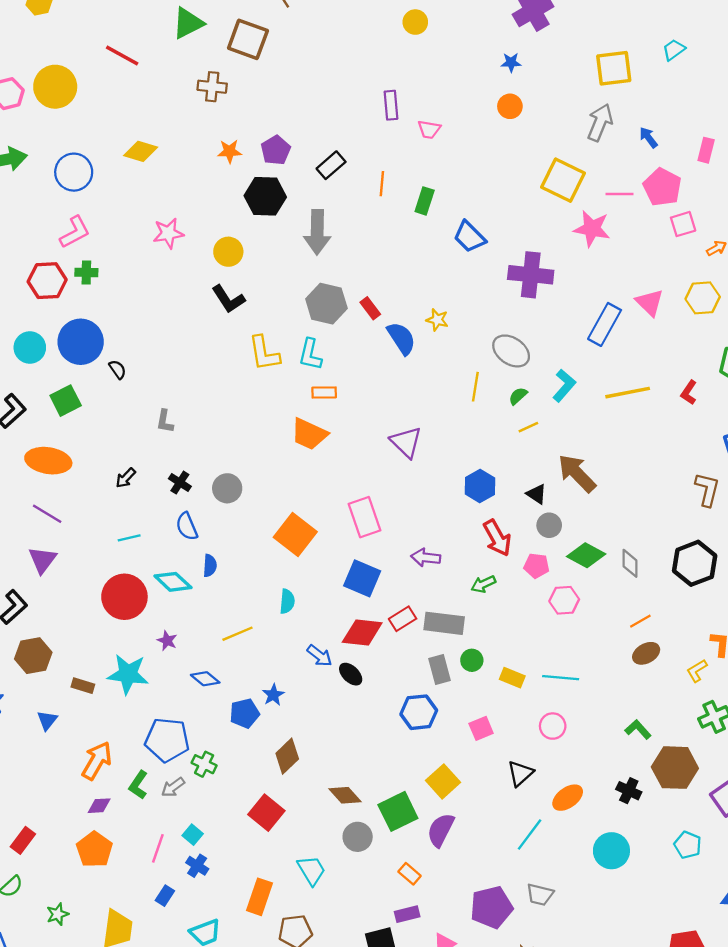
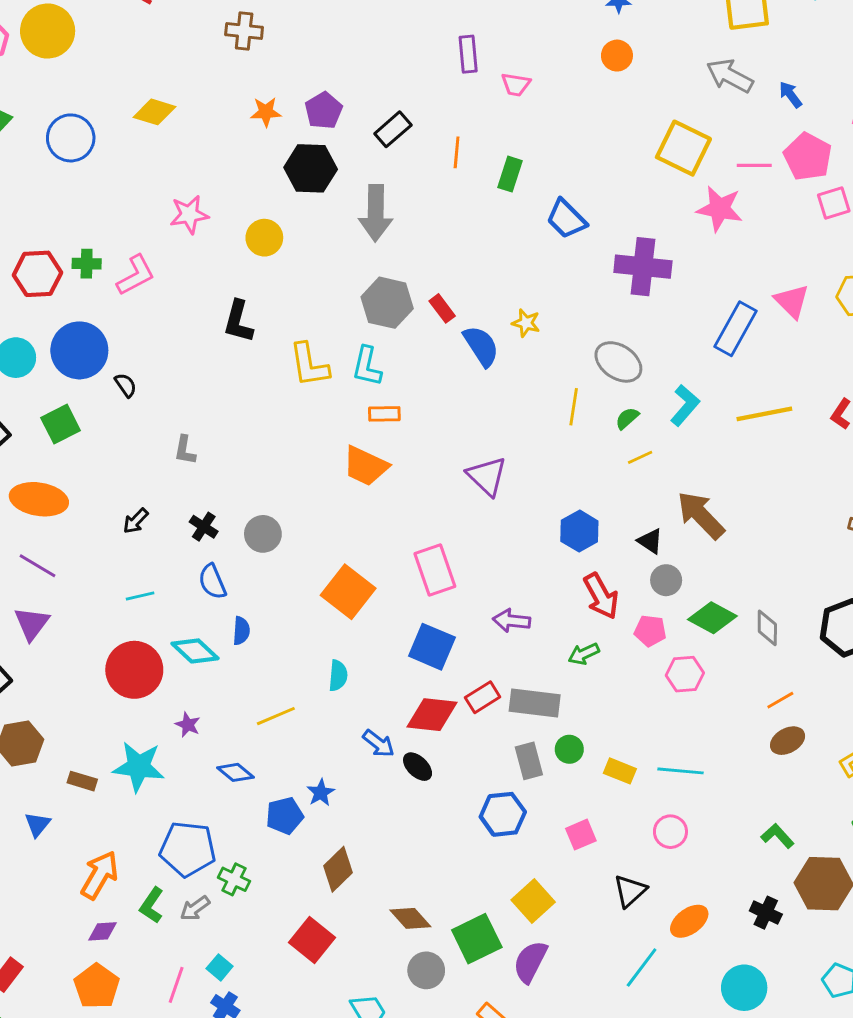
gray arrow: (600, 122) -> (730, 76), turned -84
pink L-shape: (75, 232) -> (136, 275), moved
black L-shape: (228, 299) -> (238, 321), moved, turned 48

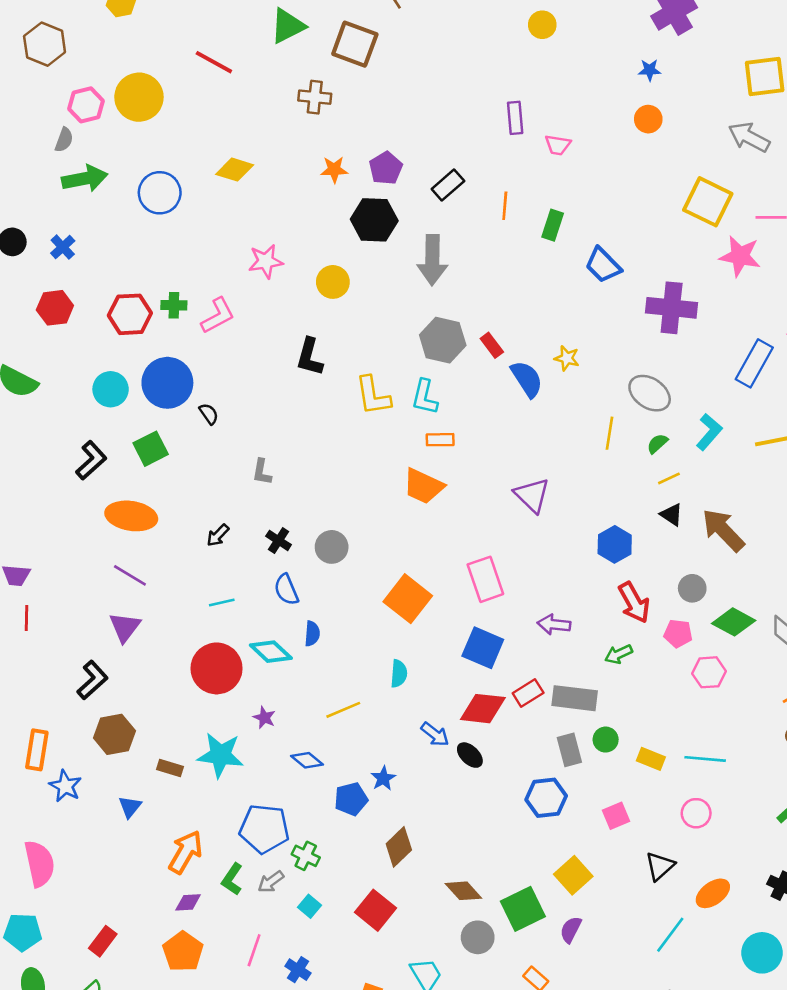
black triangle: (650, 541) -> (672, 515), moved
purple semicircle: (530, 962) -> (571, 930), size x0.7
cyan square: (220, 967) -> (310, 906), moved

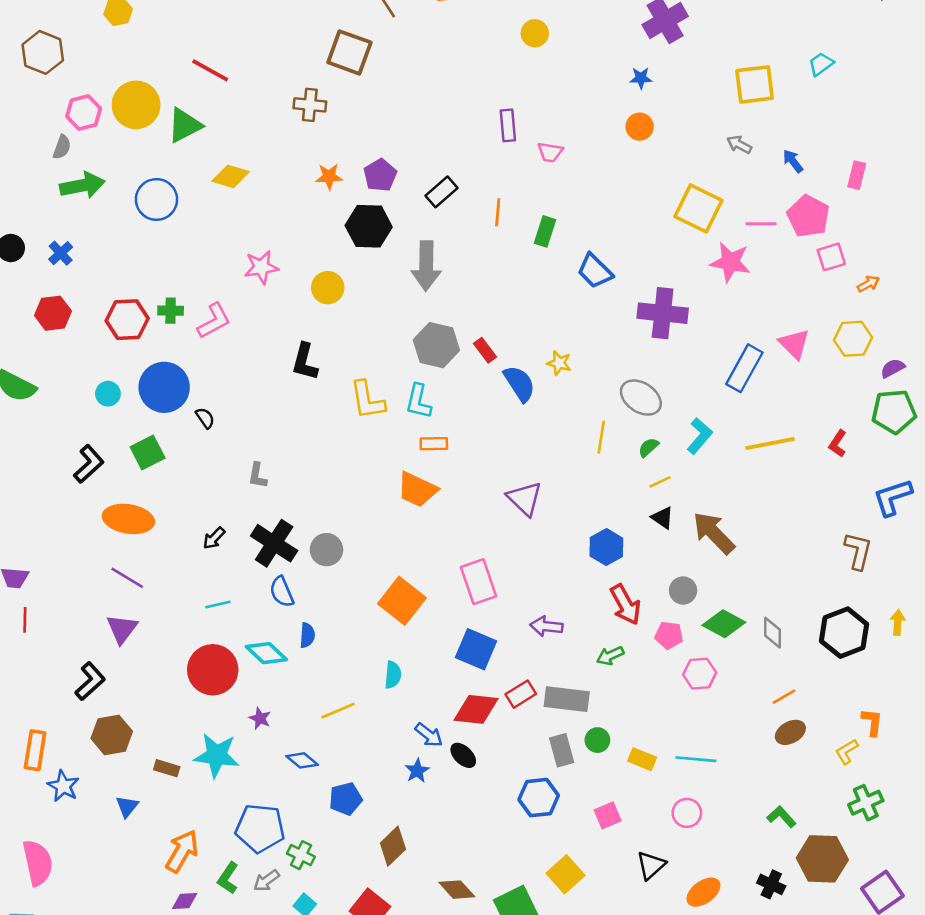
green triangle: (288, 26) -> (185, 125), moved
gray arrow: (749, 137) -> (739, 144), size x0.6
cyan circle: (111, 389) -> (108, 394), size x0.7
black cross: (279, 540) -> (274, 543), size x1.8
blue star: (383, 778) -> (417, 771), moved

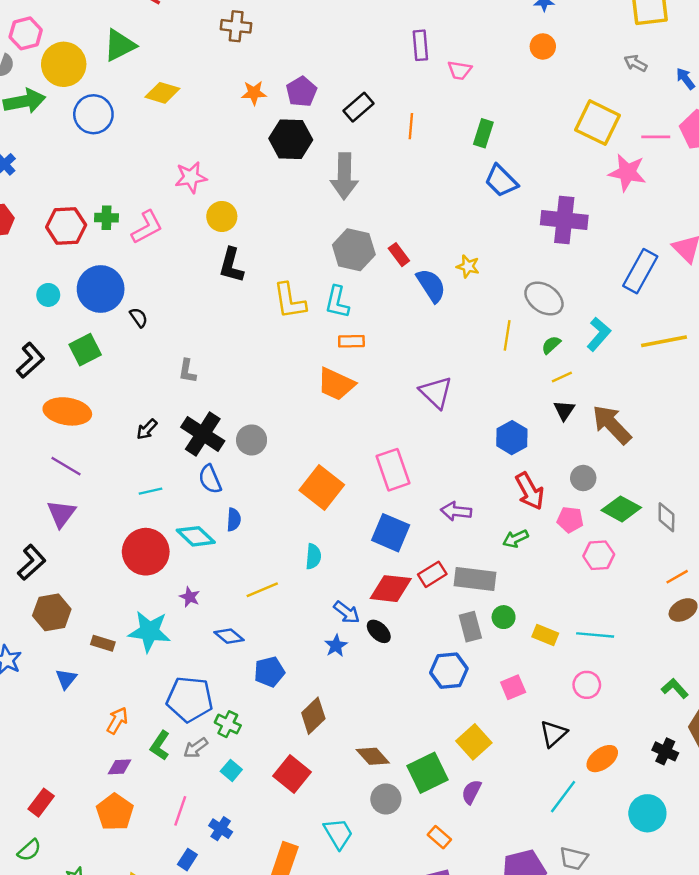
yellow circle: (136, 105) -> (64, 64), moved
green rectangle: (545, 231) -> (483, 133), moved
yellow circle: (328, 288) -> (222, 216), moved
black triangle: (663, 518) -> (564, 410), turned 30
orange arrow: (182, 851) -> (117, 721), size x0.7

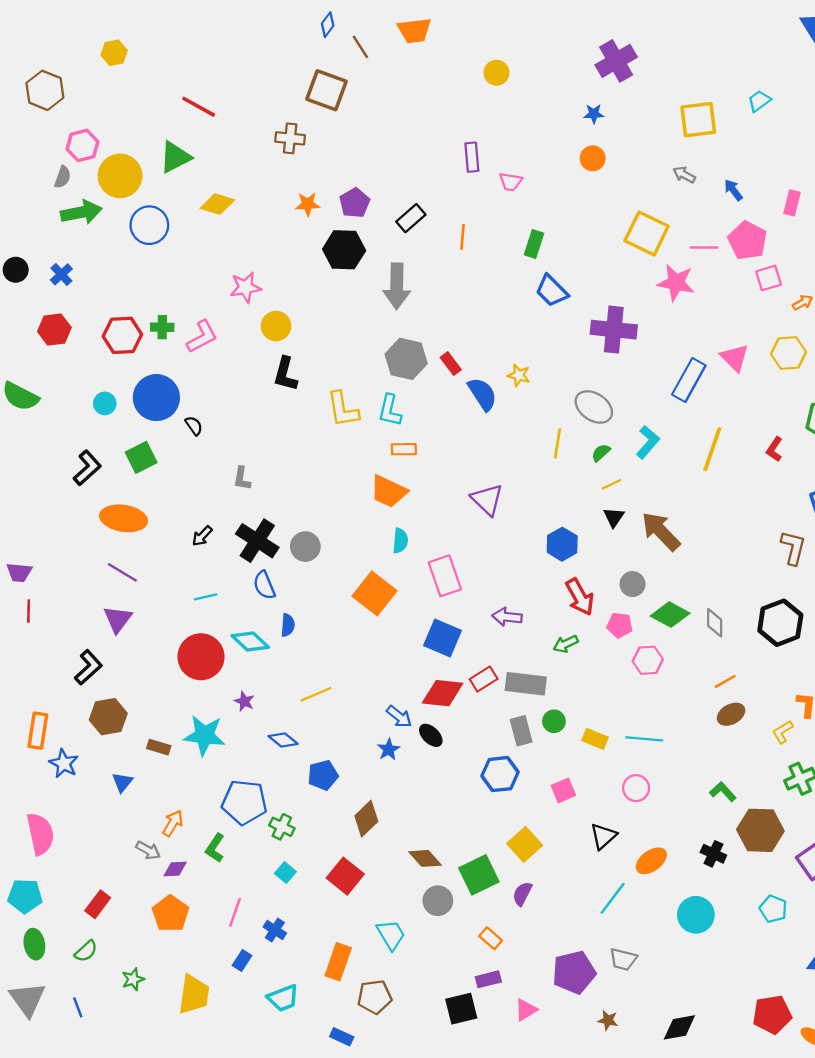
yellow line: (664, 341) -> (712, 449), turned -60
cyan semicircle: (313, 556) -> (400, 541), moved
gray arrow: (196, 748) -> (148, 850), moved, turned -115

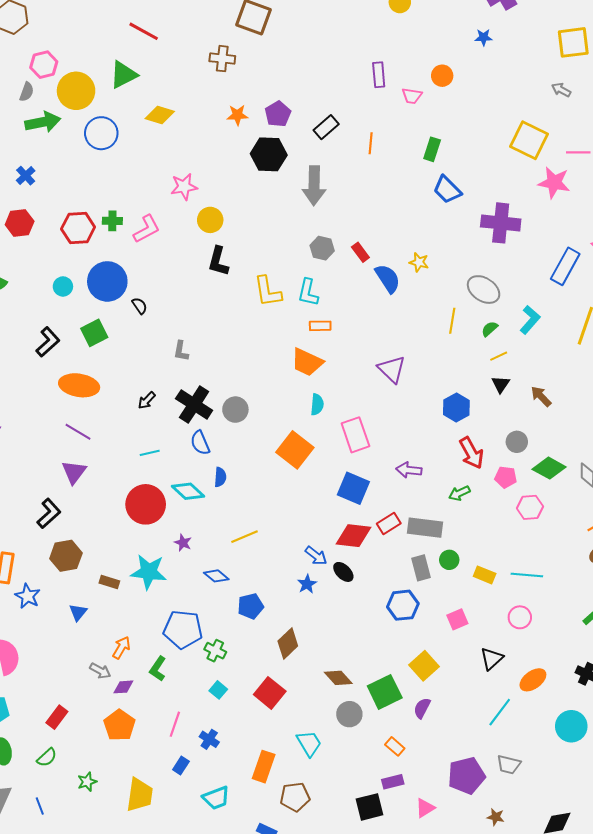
orange circle: (593, 158) -> (442, 76), moved
gray hexagon: (406, 359) -> (322, 248), size x0.7
brown arrow: (661, 531) -> (541, 396), size x0.6

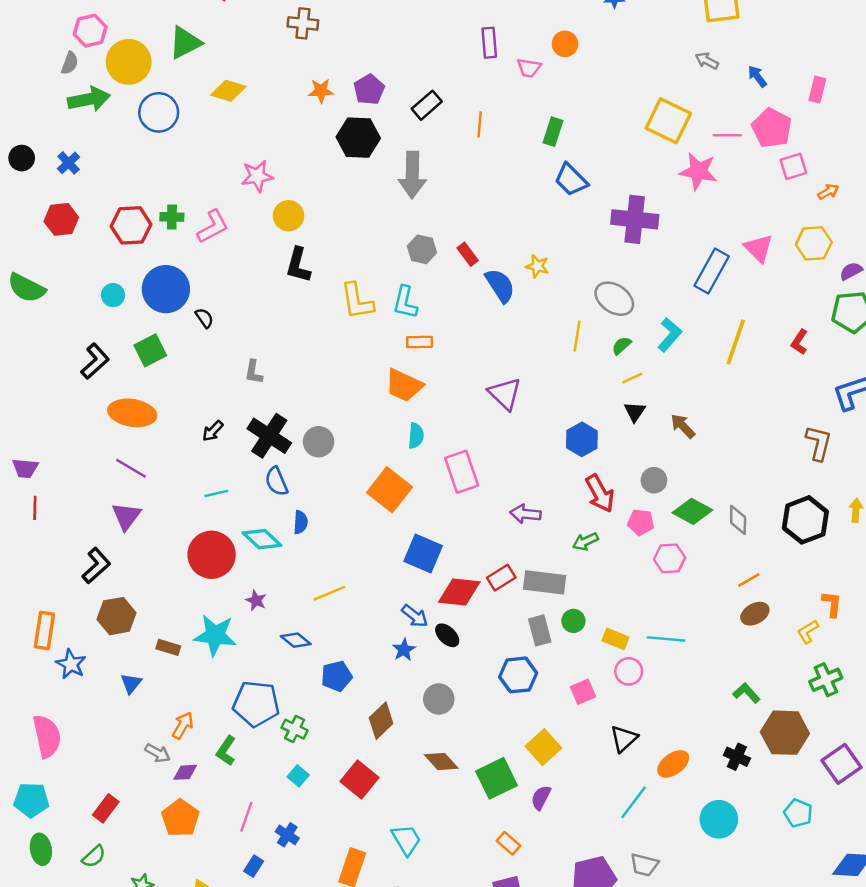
blue square: (353, 488) -> (423, 554), moved
pink circle: (520, 617) -> (629, 671), moved
gray circle: (349, 714) -> (439, 699), moved

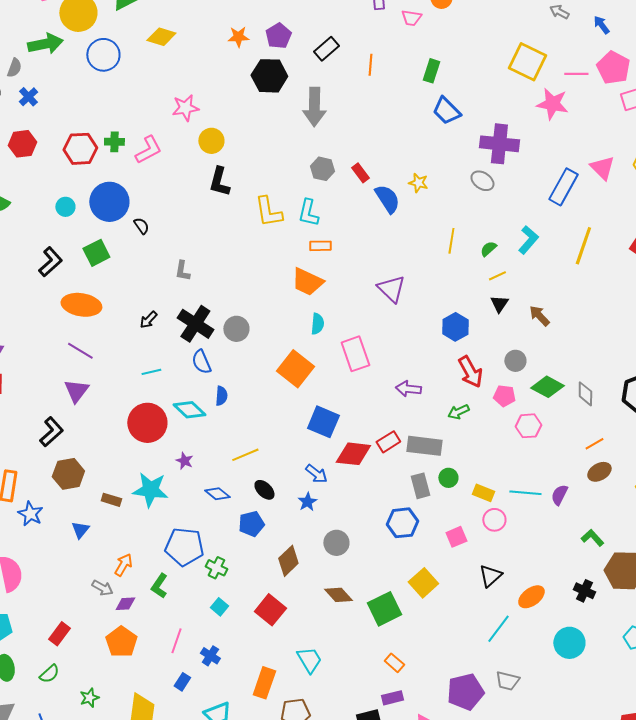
gray semicircle: (70, 63) -> (14, 68), moved
gray ellipse: (614, 299) -> (482, 181), moved, size x0.7
black ellipse: (447, 635) -> (264, 490), moved
purple semicircle: (541, 798) -> (559, 495), moved

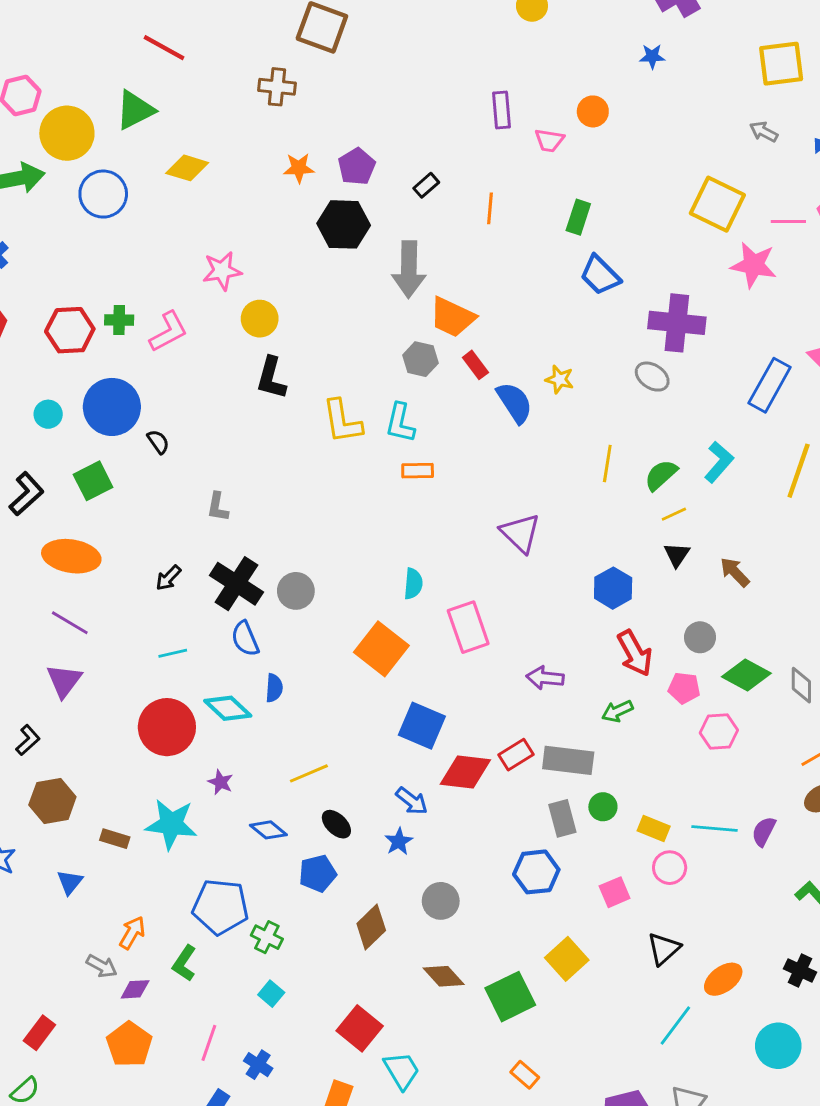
black rectangle: (326, 49) -> (426, 185), size x0.7
green semicircle: (488, 249) -> (661, 475), size x1.4
orange trapezoid: (307, 282) -> (452, 317), moved
black L-shape: (51, 432) -> (28, 740), size x0.7
red square: (270, 610) -> (360, 1028), moved

